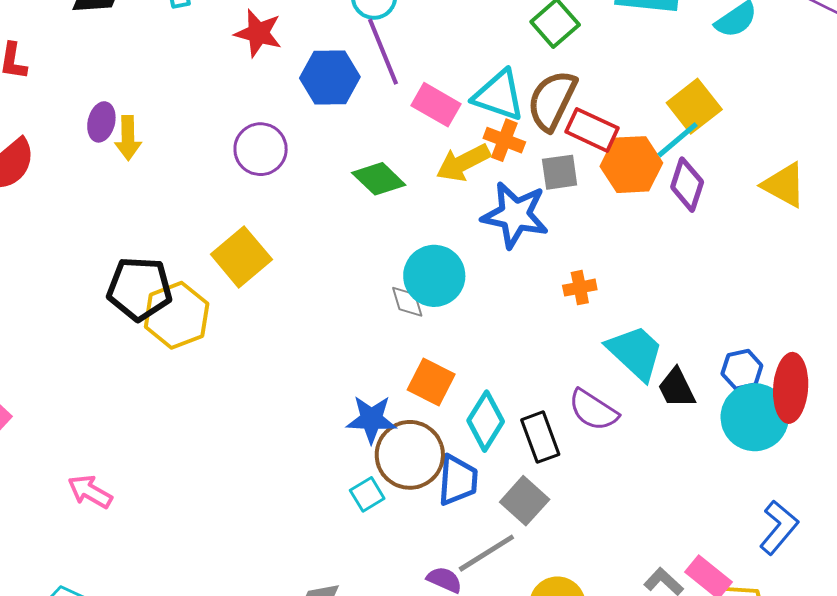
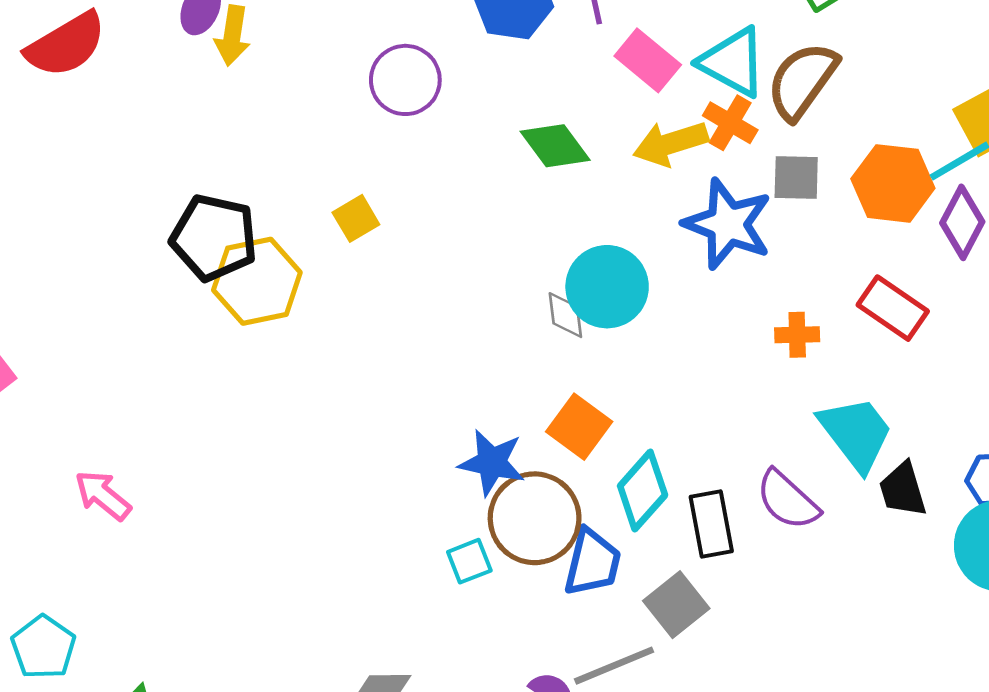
red rectangle: (592, 130) -> (893, 308), moved
yellow square: (241, 257) -> (356, 218), size x0.6

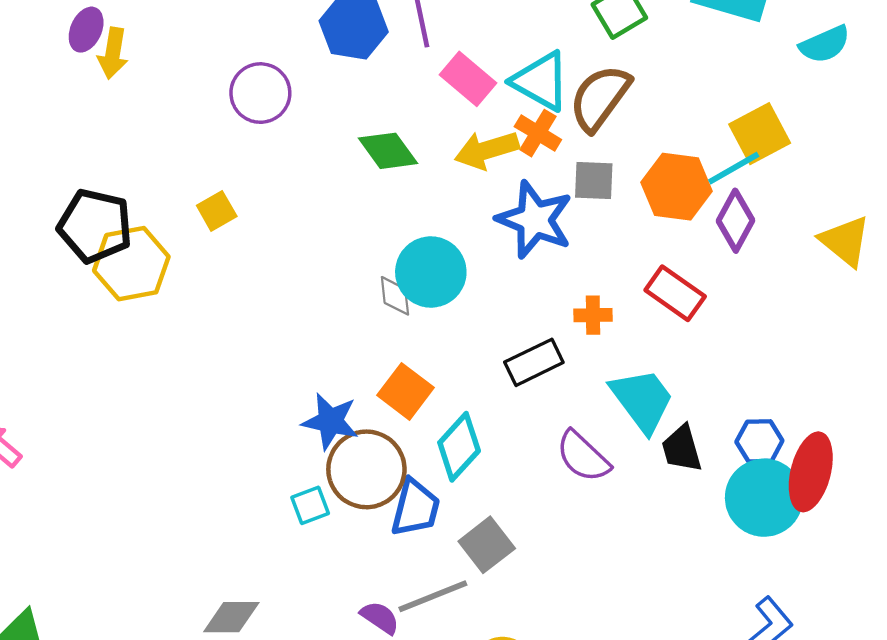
black rectangle: (711, 524) -> (534, 362), moved, turned 74

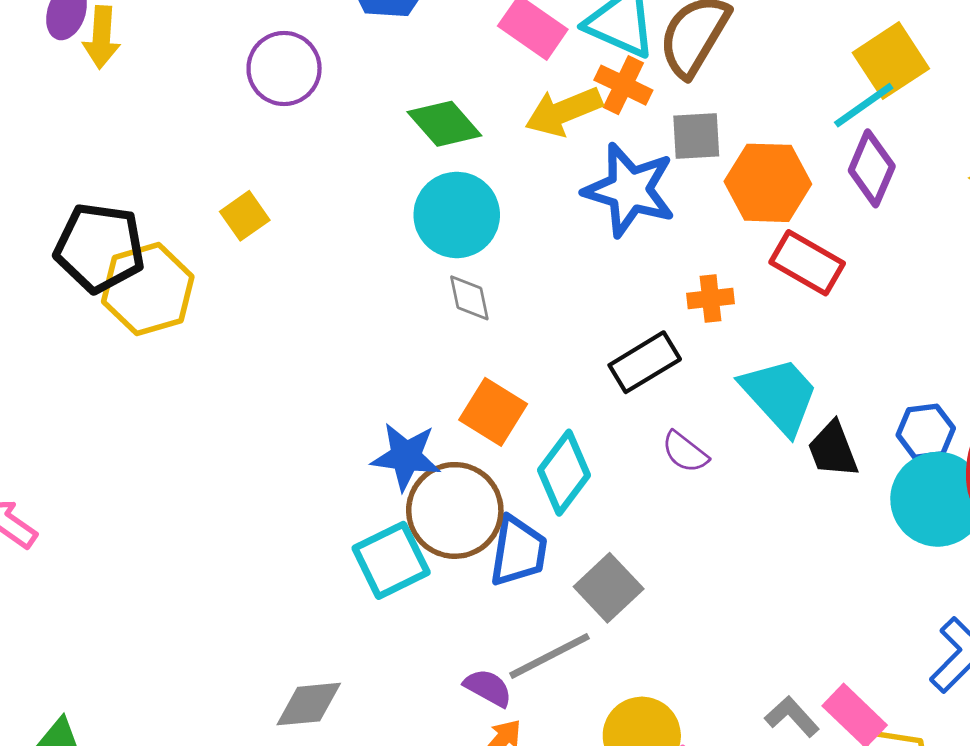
orange hexagon: (677, 187) -> (768, 183), moved
cyan circle: (431, 272) -> (457, 215), moved
purple semicircle: (583, 456) -> (685, 452), moved, size x0.7
cyan square: (310, 505) -> (391, 560), size x1.6

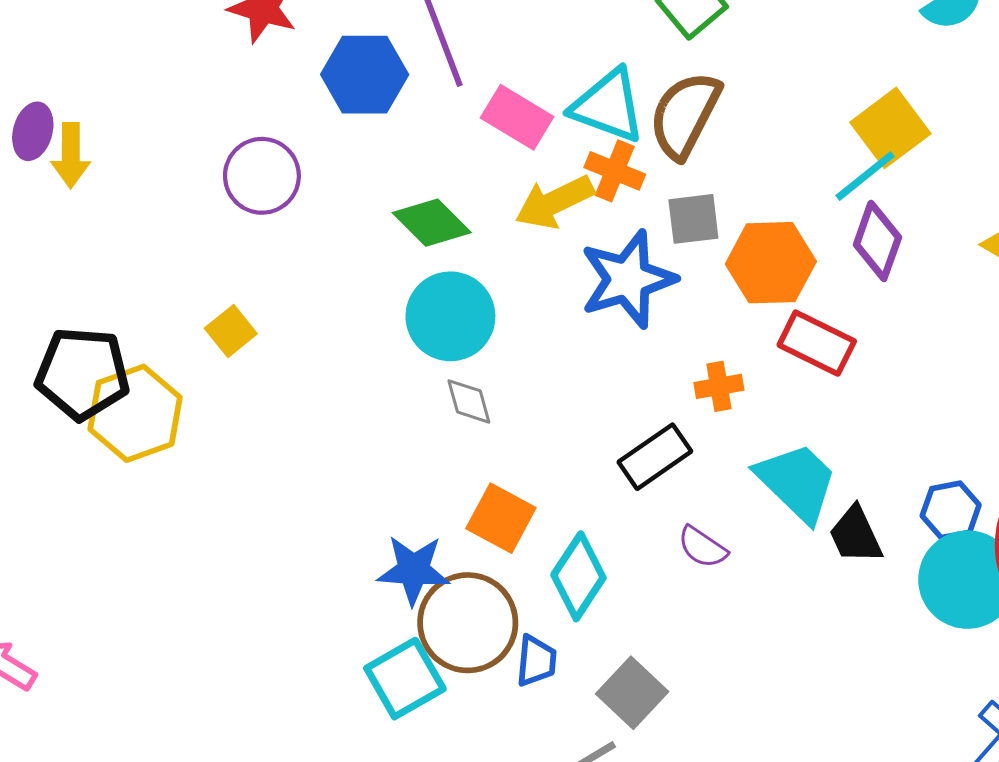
blue star: (629, 190) -> (628, 279), turned -30
blue trapezoid: (518, 551) -> (536, 661), size x0.7

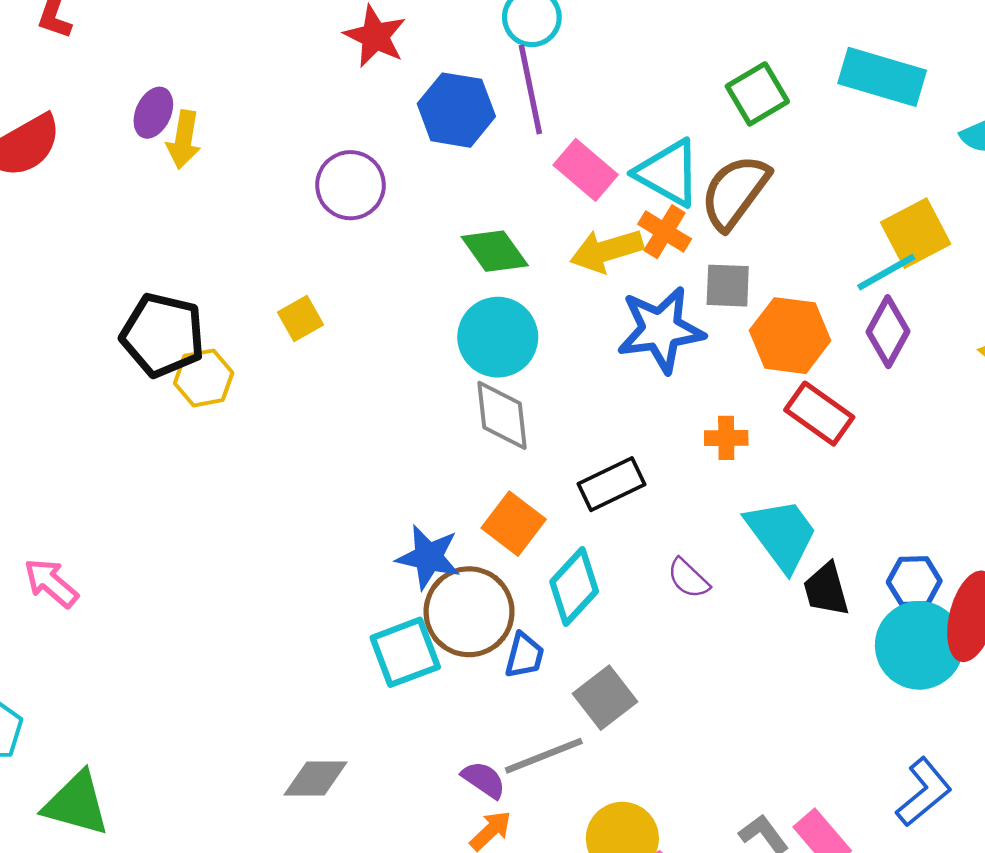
gray diamond: (469, 401) -> (502, 415), size x1.5
yellow hexagon: (135, 413) -> (204, 378), size x0.7
black rectangle: (655, 457) -> (612, 484), moved

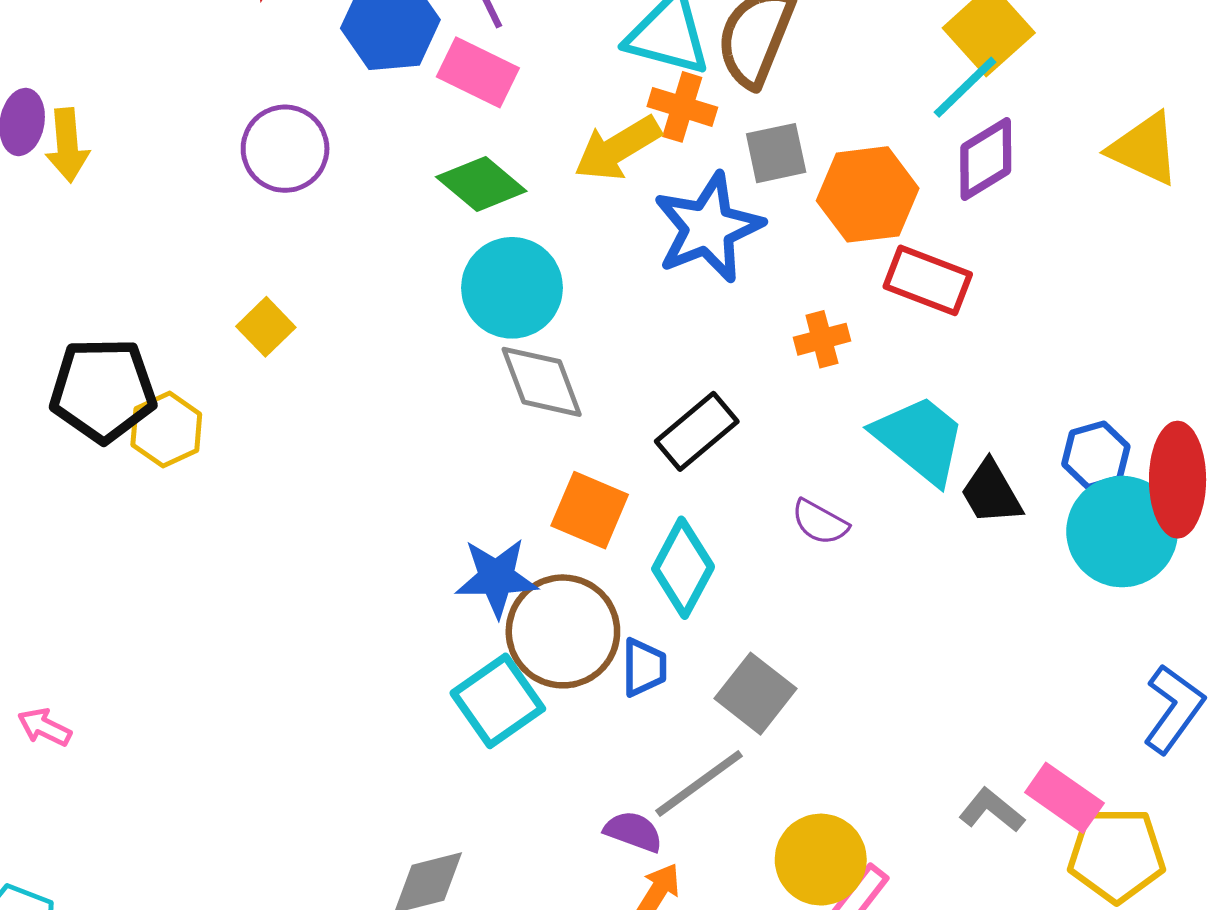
pink rectangle: (586, 170) -> (478, 72), moved
purple diamond: (888, 332) -> (986, 159), turned 44
pink arrow: (51, 583) -> (45, 727), size x0.7

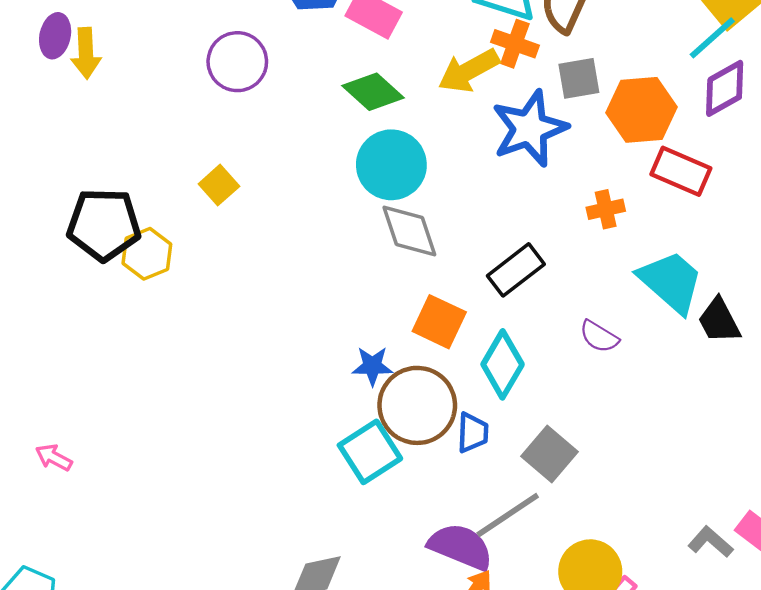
blue star: (496, 578) -> (372, 366), size x0.7
purple semicircle: (633, 832) -> (461, 547), size x1.6

